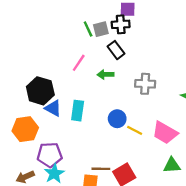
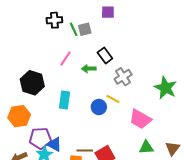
black cross: (121, 24) -> (54, 20), moved
black rectangle: (116, 50) -> (105, 56), moved
gray cross: (145, 84) -> (123, 77), turned -36
blue triangle: (53, 108) -> (54, 144), moved
yellow line: (135, 130) -> (113, 99), moved

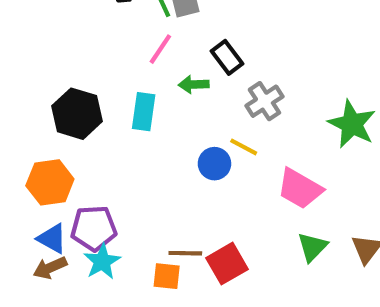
pink line: (66, 59) -> (160, 49), moved
cyan rectangle: (65, 100) -> (144, 112), moved
blue triangle: (54, 144) -> (52, 239), moved
green triangle: (146, 147) -> (312, 247), turned -42

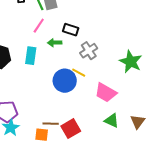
black rectangle: (227, 57) -> (71, 30), turned -35
blue circle: (214, 164) -> (65, 81), size x1.5
green triangle: (312, 247) -> (112, 121), turned -49

